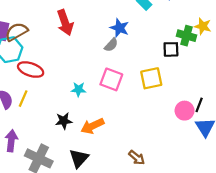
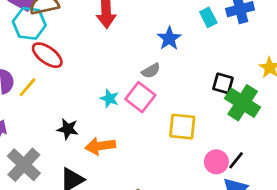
green cross: (186, 36) -> (243, 103), moved, size x1.4
gray semicircle: (111, 45) -> (151, 71), moved
yellow square: (151, 78) -> (182, 127), moved
cyan star: (78, 89) -> (110, 98), moved

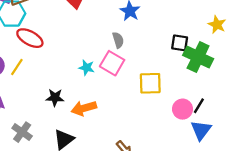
gray semicircle: (151, 71) -> (118, 40), turned -70
gray cross: (24, 165) -> (22, 132), size x0.7

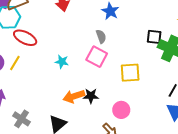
cyan star: (87, 68) -> (62, 62), moved
black star: (55, 98) -> (91, 96), moved
pink circle: (183, 109) -> (121, 110), moved

